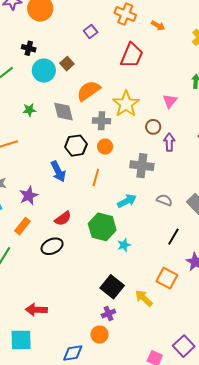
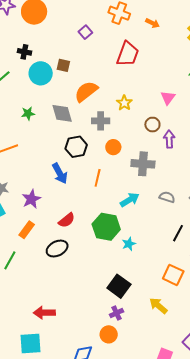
brown square: (67, 64) -> (63, 65), turned -32
yellow star: (126, 104) -> (124, 103), size x0.6
orange circle: (105, 147) -> (113, 147), moved
yellow arrow: (144, 298) -> (158, 306), moved

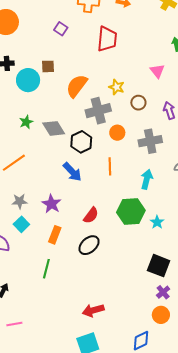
gray diamond: (62, 113) -> (54, 128), moved
gray cross: (101, 121) -> (98, 111), size x1.4
brown circle: (152, 125) -> (138, 103), moved
cyan arrow: (130, 200) -> (147, 179), turned -30

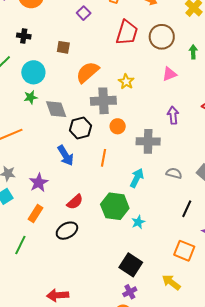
pink triangle: (157, 71) -> (169, 74), turned 35
cyan circle: (28, 80) -> (33, 72), moved
brown circle: (138, 103) -> (162, 37), moved, size x1.6

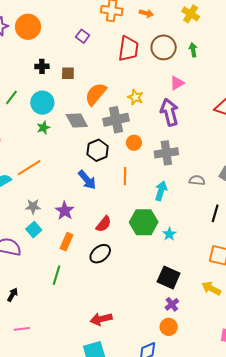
black cross: (24, 36) -> (42, 66), moved
green arrow: (193, 52) -> (193, 50), moved
gray diamond: (56, 109) -> (77, 121), moved
purple arrow: (173, 115) -> (169, 112), moved, size x1.5

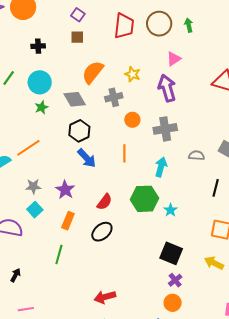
brown square: (68, 73) -> (77, 37), moved
gray cross: (116, 120) -> (114, 97), size x0.7
black hexagon: (98, 150) -> (79, 131), moved

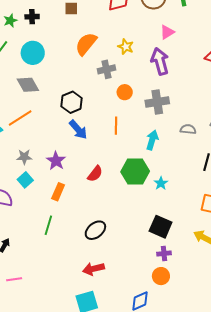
gray diamond: (75, 99) -> (28, 85), moved
green star: (41, 107) -> (10, 21), moved
black ellipse: (102, 232) -> (95, 230), moved
purple cross: (175, 280) -> (164, 253), turned 32

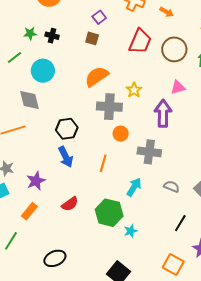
gray cross: (107, 69) -> (109, 107), size x1.4

